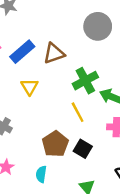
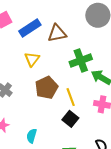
yellow line: (78, 112) -> (71, 97), moved
brown pentagon: (55, 144) -> (46, 88), moved

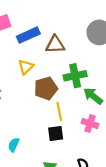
brown pentagon: (46, 88) -> (46, 88), moved
black square: (70, 119) -> (56, 133), turned 35

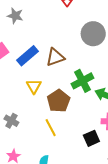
yellow line: (59, 111) -> (51, 128), moved
black square: (56, 133) -> (91, 138), moved

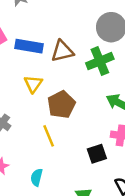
blue rectangle: (27, 56) -> (29, 46), turned 45
green cross: (82, 81) -> (100, 61), moved

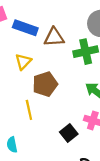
black square: (97, 154) -> (69, 133), turned -30
cyan semicircle: (37, 177) -> (12, 145), turned -35

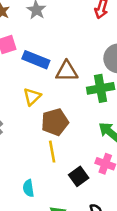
yellow line: (29, 110) -> (52, 152), moved
cyan semicircle: (12, 145) -> (28, 188), moved

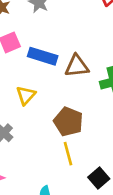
yellow triangle: (32, 97) -> (26, 95), moved
brown pentagon: (55, 122) -> (68, 122), turned -30

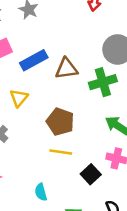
blue rectangle: (43, 56) -> (34, 60), turned -44
yellow line: (68, 154) -> (61, 152), turned -65

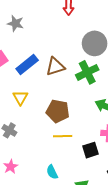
black square: (91, 174) -> (91, 150), turned 35

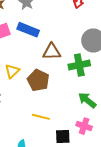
blue rectangle: (27, 64) -> (28, 30), moved, turned 45
brown pentagon: (58, 111) -> (38, 80), moved

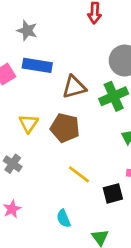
yellow line: (41, 117) -> (79, 174), turned 36

